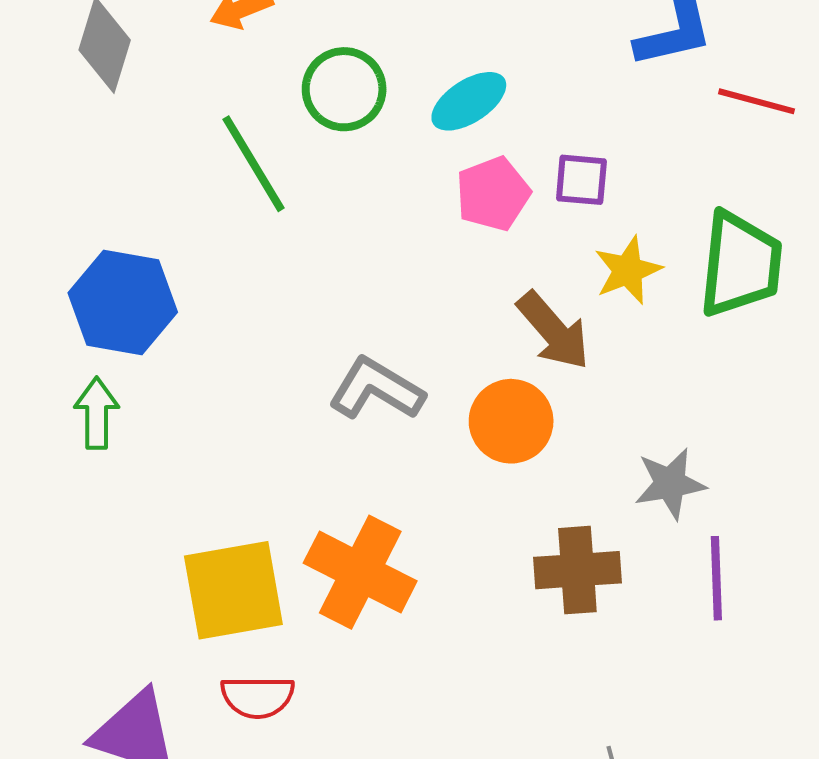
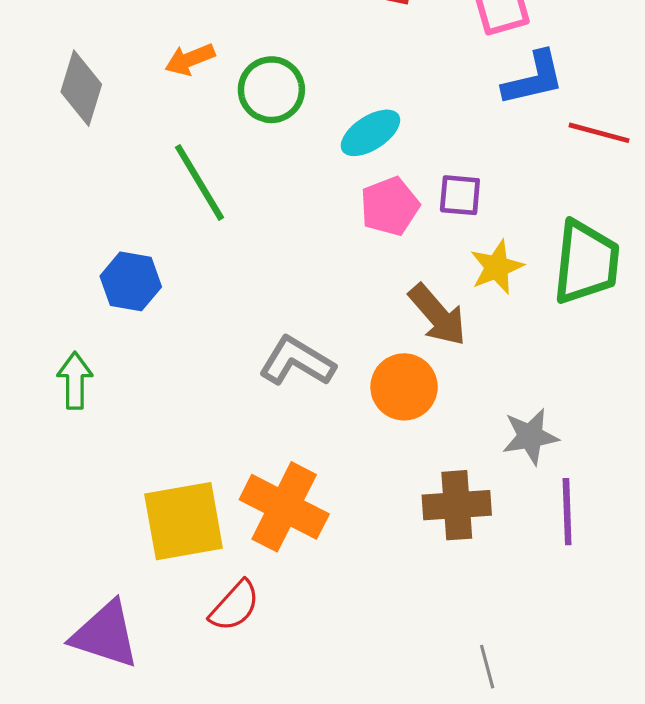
green circle: (344, 89) -> (271, 90), moved
blue hexagon: (123, 302) -> (131, 281), moved, size x0.7
red semicircle: (258, 697) -> (235, 606), moved, turned -48

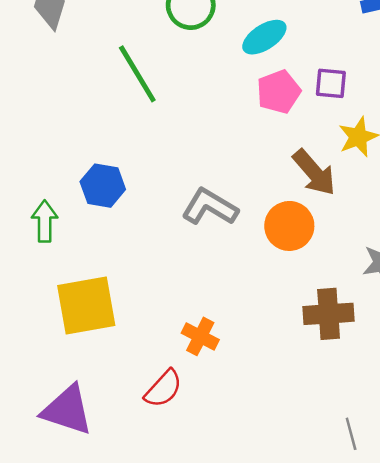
blue hexagon: (131, 281) -> (103, 186), moved
orange cross: (284, 507) -> (200, 336), moved, size x0.6
yellow square: (184, 521) -> (86, 306), moved

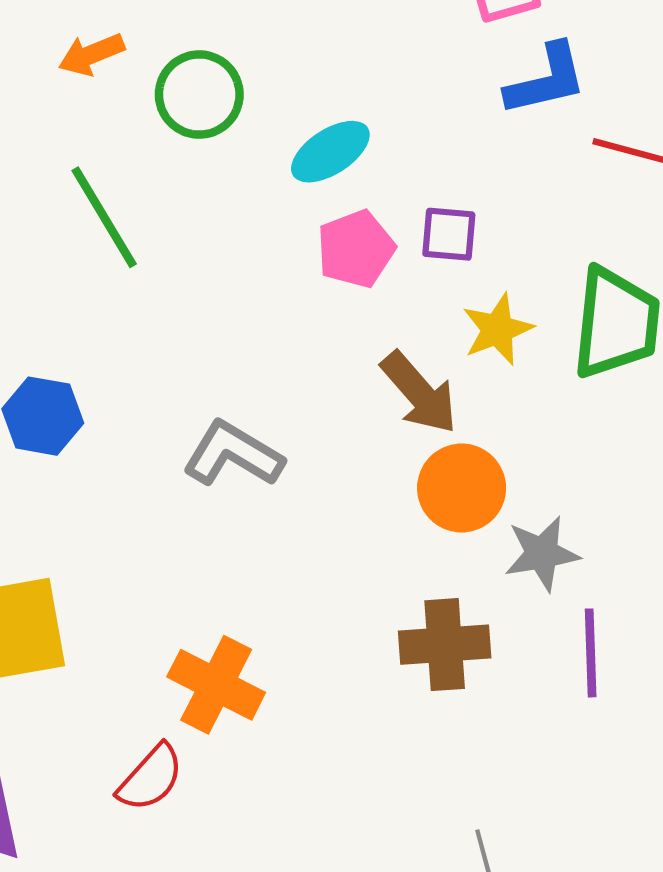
orange circle: (289, 226) -> (462, 488), moved
orange cross: (200, 336) -> (216, 685), size x1.4

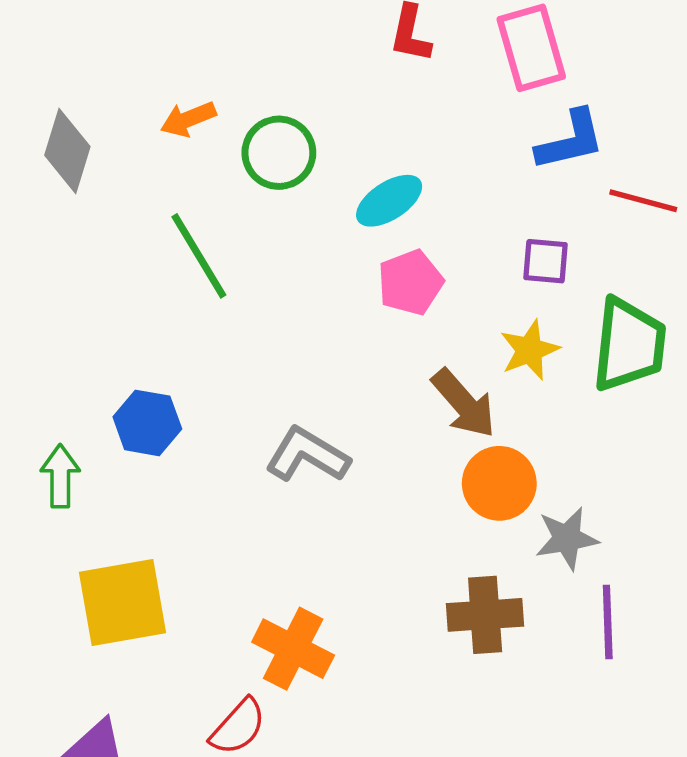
purple square: (449, 234) -> (545, 261), moved

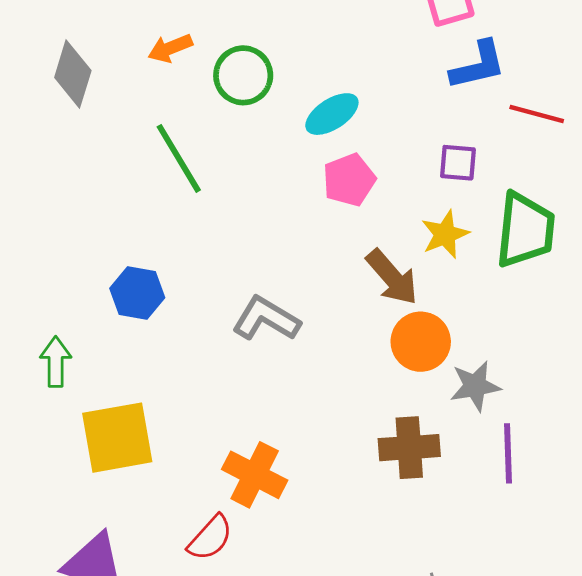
green arrow: (60, 476) -> (56, 362), moved

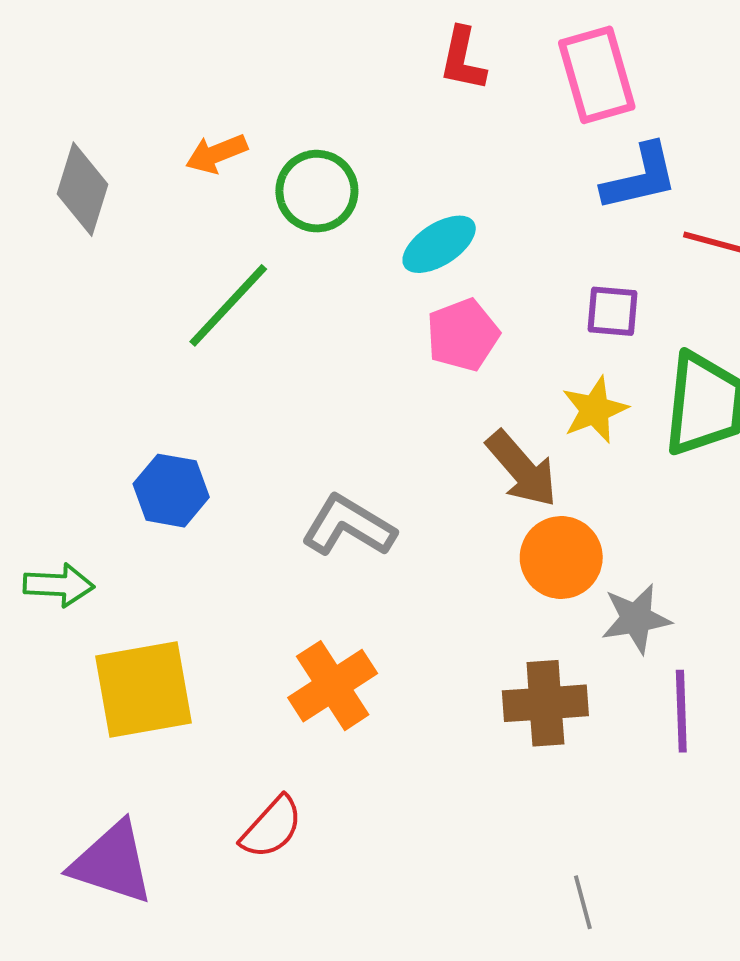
green line: (179, 158) -> (228, 305), turned 74
green arrow: (56, 362) -> (59, 585), turned 93
orange cross: (255, 475) -> (333, 686), moved, turned 30

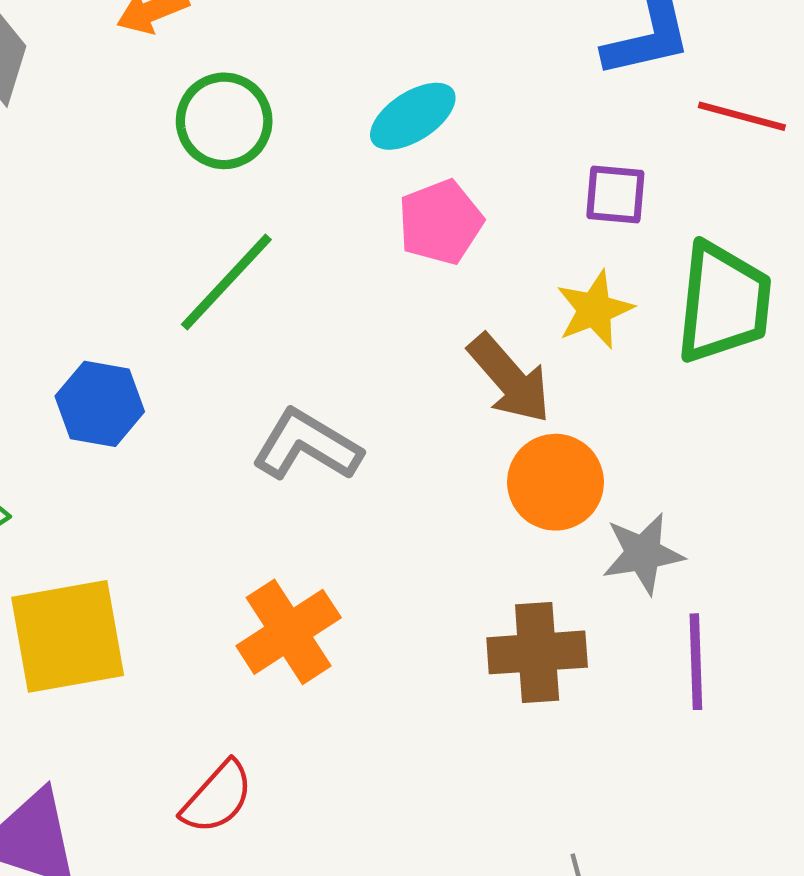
green circle: (317, 191) -> (224, 121), moved
green line: (228, 305) -> (226, 282), moved

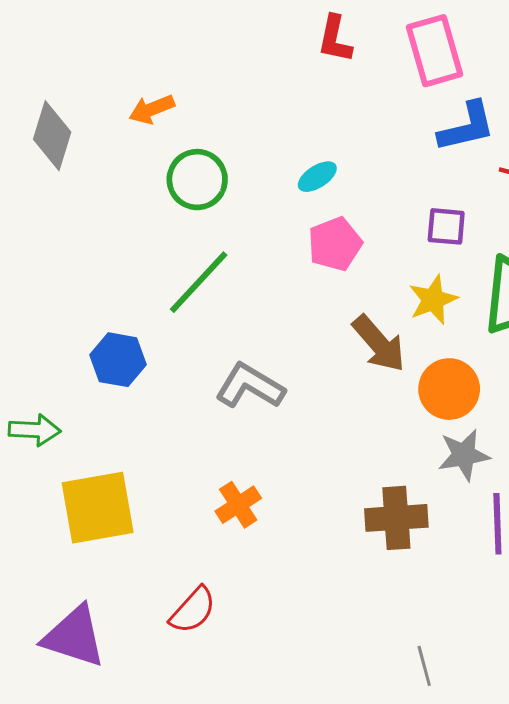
cyan ellipse: (413, 116) -> (317, 177), size x0.7
orange circle: (556, 482) -> (449, 389), moved
orange cross: (289, 632) -> (238, 505), size x0.7

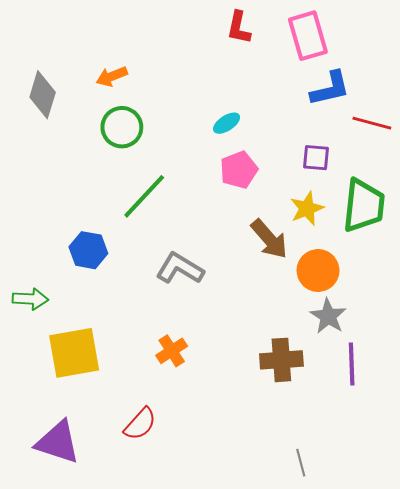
green circle: (197, 180) -> (122, 127), moved
gray star: (464, 455) -> (328, 316), turned -30

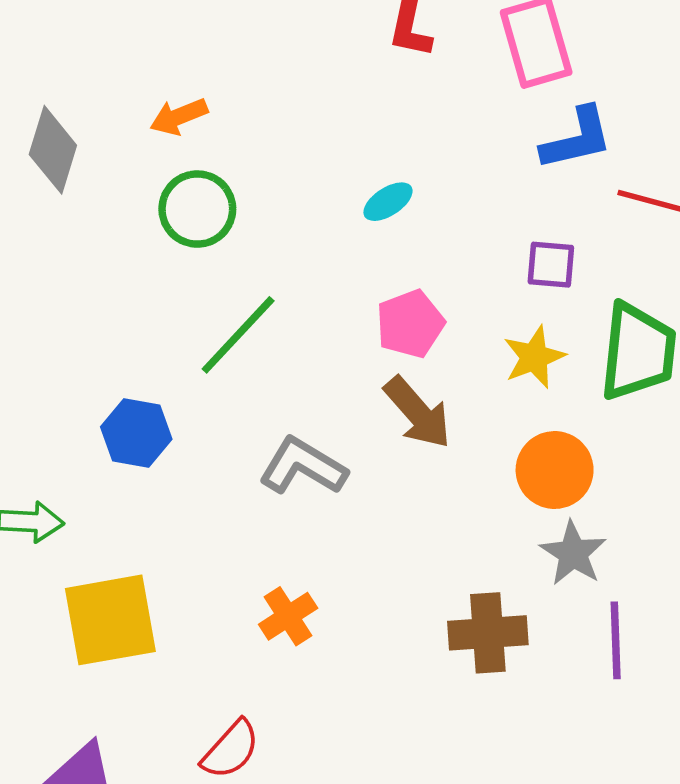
pink pentagon: (239, 170) -> (410, 324), moved
brown arrow: (269, 239) -> (418, 413), moved

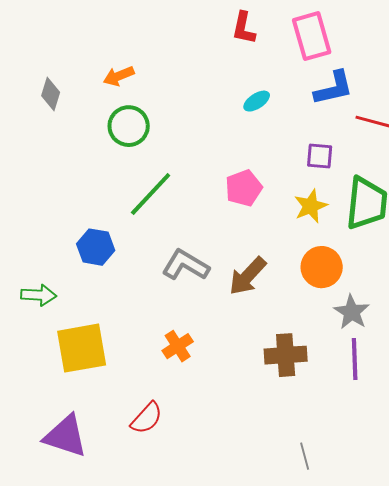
gray diamond: (53, 150) -> (51, 94), size x0.7
cyan ellipse: (388, 202) -> (257, 101), moved
brown arrow: (418, 413) -> (248, 276), moved, turned 84
gray star: (573, 553) -> (352, 312), moved

